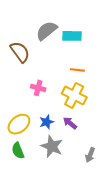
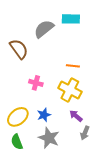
cyan rectangle: (72, 36) -> (71, 19), moved
purple arrow: (70, 123) -> (76, 116), moved
gray arrow: (90, 155) -> (85, 133), moved

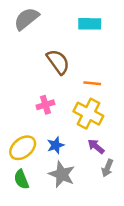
gray semicircle: (44, 29) -> (26, 19), moved
brown semicircle: (19, 49) -> (58, 62), moved
pink cross: (36, 83) -> (45, 105), turned -32

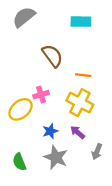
purple arrow: (96, 146) -> (78, 132), moved
yellow ellipse: (23, 148) -> (20, 109), moved

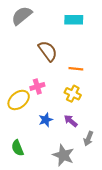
yellow cross: (80, 103) -> (73, 94), size x0.7
gray star: (56, 157) -> (63, 155), moved

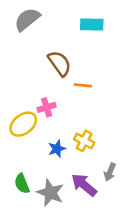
orange line: (76, 69) -> (83, 85), moved
yellow cross: (73, 94) -> (84, 141), moved
purple arrow: (71, 121) -> (84, 185), moved, size x1.5
gray star: (63, 155) -> (50, 193), moved

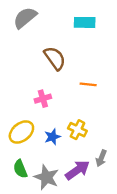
orange line: (83, 85) -> (88, 84), moved
yellow ellipse: (23, 124) -> (21, 132), moved
purple arrow: (84, 185) -> (77, 170), turned 105

